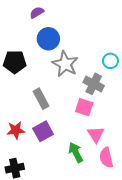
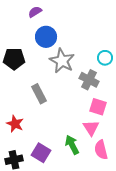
pink square: (84, 107) -> (98, 107), moved
red star: (16, 130) -> (15, 124), turned 30
purple square: (43, 131) -> (41, 153), moved, turned -30

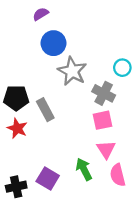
black pentagon: (14, 59) -> (16, 98), moved
pink square: (98, 107) -> (103, 120), moved, turned -30
red star: (15, 124) -> (17, 128), moved

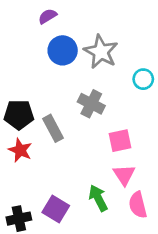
gray star: (72, 71) -> (101, 52), moved
gray cross: (104, 93) -> (91, 104), moved

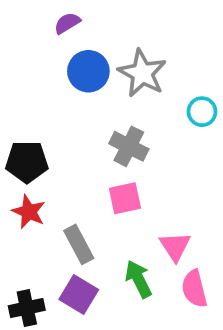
gray rectangle: (53, 128) -> (79, 244), moved
pink square: (120, 141) -> (125, 198), moved

